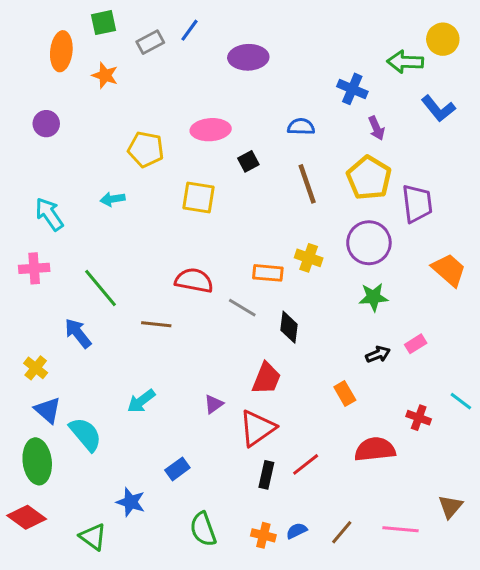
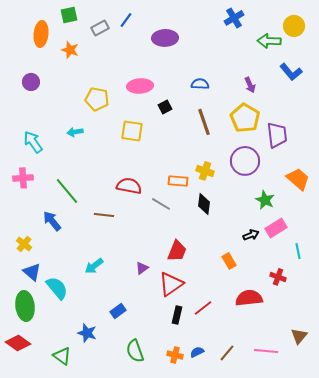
blue cross: (352, 89) -> (234, 18), moved, turned 36
green star: (373, 297) -> (265, 200), moved, turned 30
black diamond: (289, 327) -> (204, 204), moved
pink rectangle: (416, 344) -> (276, 228), size x1.5
cyan line: (461, 401) -> (298, 251), moved, turned 42

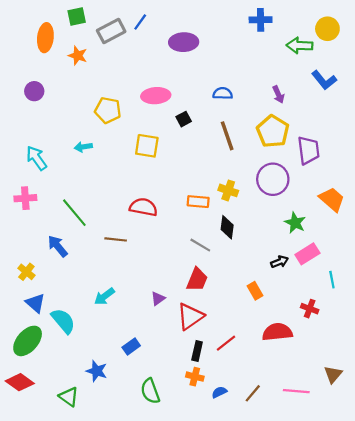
blue cross: (234, 18) -> (261, 20), turned 30
gray rectangle: (100, 28) -> (111, 31), size x1.4
gray line: (161, 204) -> (200, 245), moved
green ellipse: (25, 306) -> (28, 341), turned 48
orange cross: (175, 355) -> (195, 377), moved

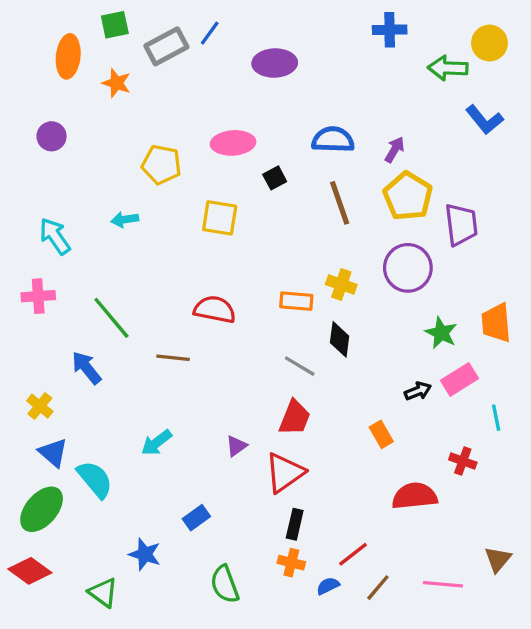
blue semicircle: (223, 93) -> (333, 140), size x1.4
purple arrow: (278, 95) -> (395, 150), moved, turned -126
orange trapezoid: (332, 199) -> (496, 323), moved, turned -136
red line: (226, 343) -> (353, 554), moved

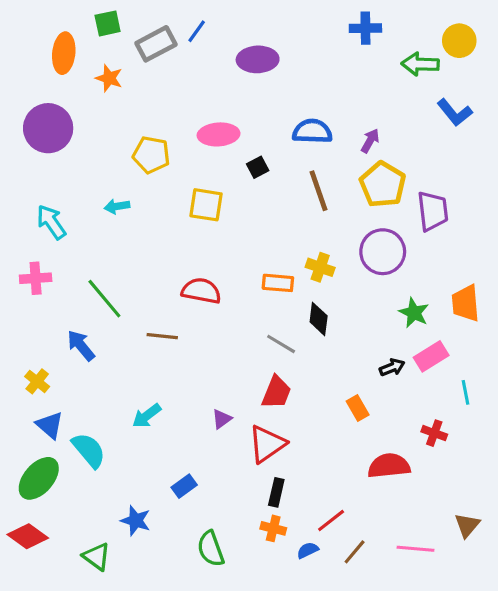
purple circle: (52, 136) -> (48, 128), size x1.8

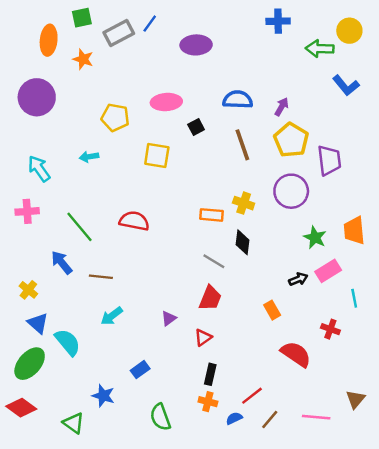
red semicircle: (201, 291) -> (134, 221), moved
brown line: (162, 336) -> (101, 277), moved
red triangle: (267, 444) -> (203, 337), size x0.6
red semicircle: (389, 466) -> (296, 354), turned 40

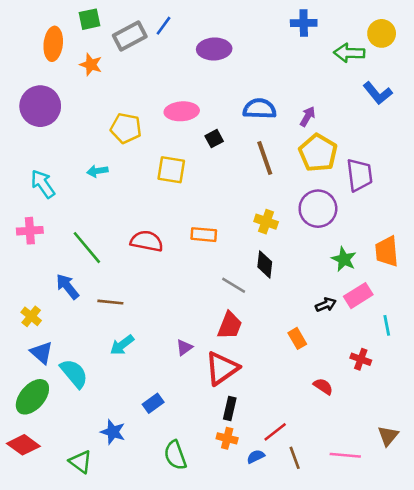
orange rectangle: (211, 215) -> (204, 235), moved
red triangle: (203, 337) -> (222, 368), size x1.8
red semicircle: (296, 354) -> (323, 386), size x0.6
brown line: (270, 419) -> (295, 458), turned -60

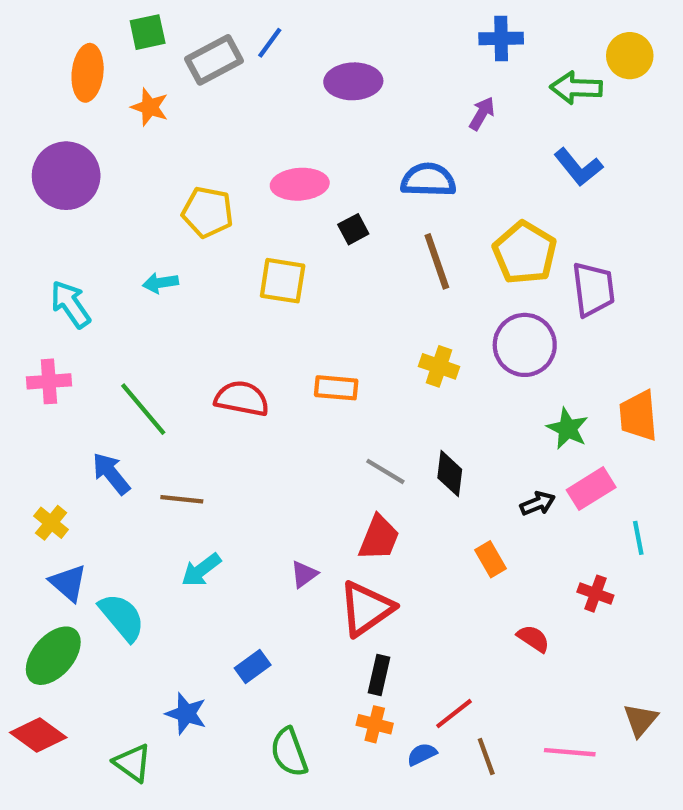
blue L-shape: (378, 93) -> (578, 167), moved
purple arrow: (308, 116) -> (482, 113), moved
black diamond: (265, 264) -> (450, 474), moved

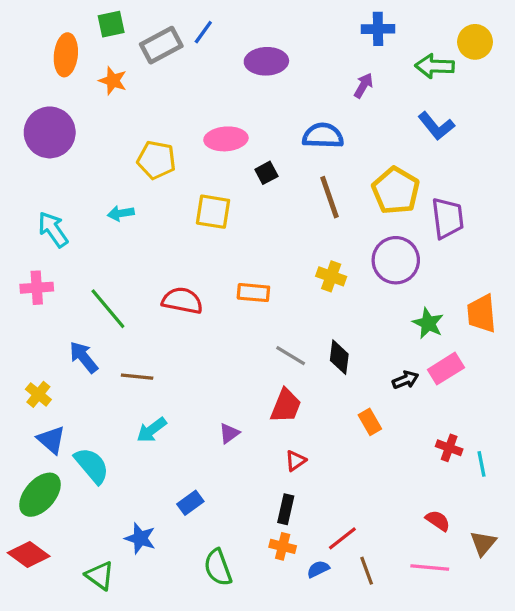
cyan line: (638, 538) -> (481, 464), moved
red triangle: (366, 609) -> (296, 461), moved, size x0.5
red semicircle: (533, 639) -> (438, 521), moved

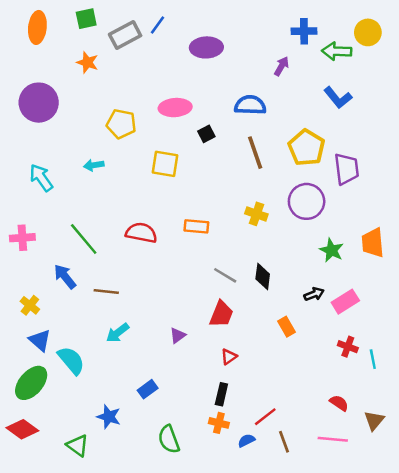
blue cross: (378, 29) -> (304, 31), moved
orange ellipse: (66, 55) -> (37, 27), moved
pink cross: (37, 288) -> (22, 238), moved
pink rectangle: (446, 369) -> (345, 302), moved

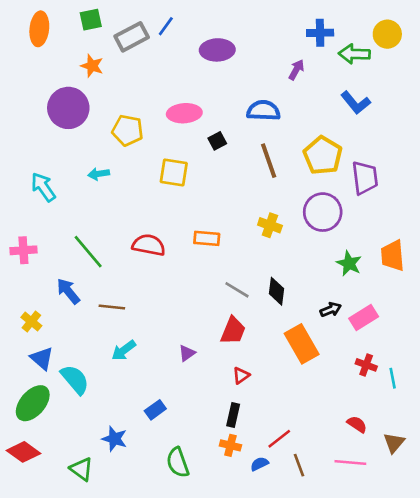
purple circle: (39, 103) -> (68, 108), moved
orange rectangle: (286, 327) -> (302, 344), size x1.8

